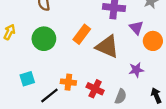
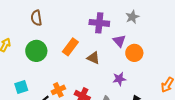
brown triangle: (107, 47) -> (93, 58), size x0.6
orange cross: (68, 82) -> (58, 90), turned -32

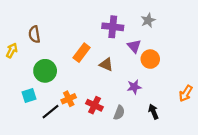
brown semicircle: (36, 18) -> (34, 34), moved
green circle: (36, 51) -> (45, 71), moved

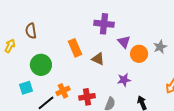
gray star: (148, 20) -> (160, 47), moved
orange rectangle: (82, 53) -> (75, 48), turned -60
red cross: (94, 105) -> (87, 97), turned -35

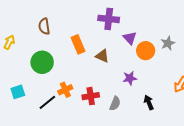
brown semicircle: (31, 31) -> (44, 26), moved
cyan square: (26, 88) -> (18, 92), moved

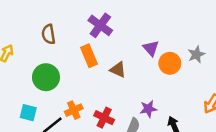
purple cross: (109, 19) -> (100, 25), moved, turned 30
purple star: (130, 78) -> (148, 109), moved
cyan square: (18, 92) -> (28, 113), moved, turned 32
red cross: (91, 96) -> (104, 118), turned 35

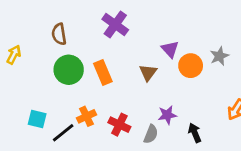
orange rectangle: (89, 56) -> (103, 72), moved
brown triangle: (118, 70) -> (148, 72), moved, turned 42
green circle: (46, 77) -> (69, 70), moved

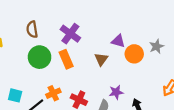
purple cross: (115, 25) -> (70, 34), moved
purple triangle: (170, 49) -> (118, 41), turned -32

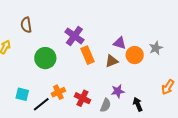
brown semicircle: (32, 29) -> (26, 25), moved
orange rectangle: (66, 59) -> (87, 55), moved
brown triangle: (101, 59) -> (112, 61), moved, turned 32

